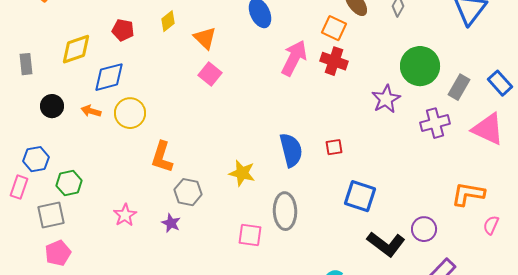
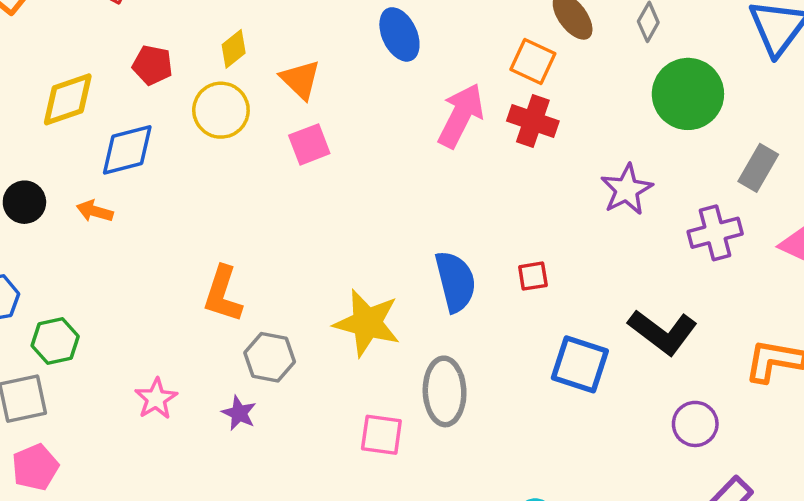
green circle: (420, 66) -> (688, 94), moved
pink square: (210, 74) -> (309, 144), turned 30
yellow circle: (130, 113) -> (221, 110), moved
yellow star: (242, 173) -> (367, 323), size x1.4
black L-shape: (386, 244) -> (663, 332), moved

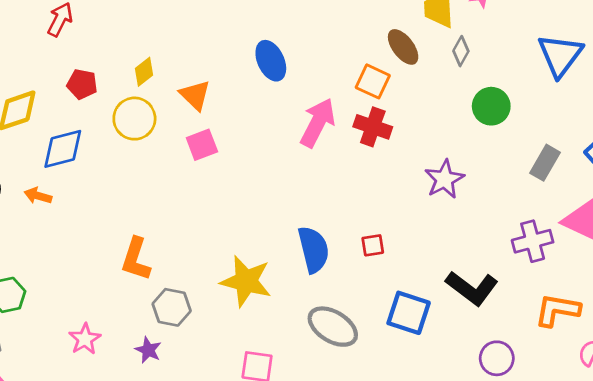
green circle: (688, 94) -> (491, 106), size x0.7
purple cross: (715, 233) -> (533, 241), moved
gray ellipse: (445, 391) -> (333, 327), moved, turned -57

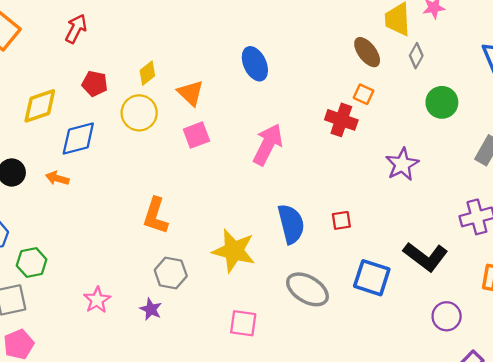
orange square: (373, 81) -> (364, 94), moved, size x0.7
pink arrow: (318, 123) -> (268, 144), moved
orange L-shape: (136, 259) -> (156, 216), moved

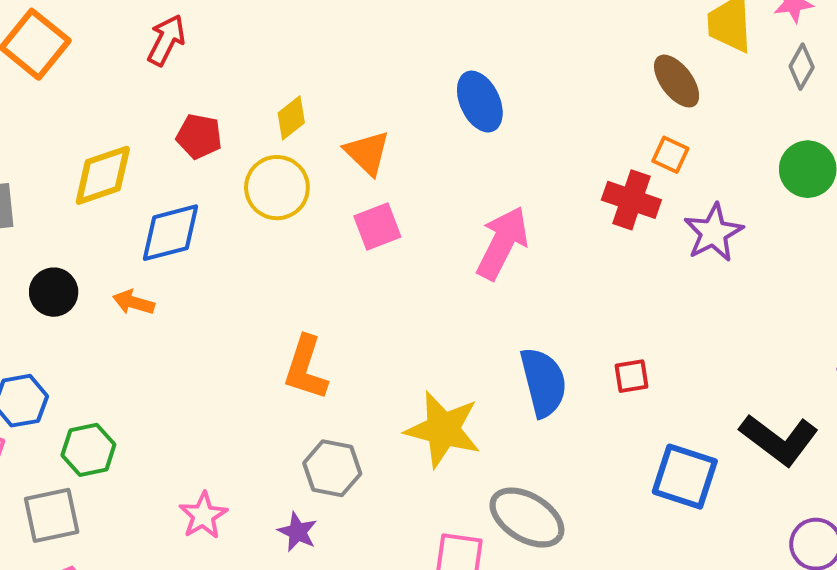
gray diamond: (416, 56) -> (802, 67), moved
purple star: (402, 164) -> (713, 233), moved
gray ellipse: (307, 289) -> (527, 518), moved

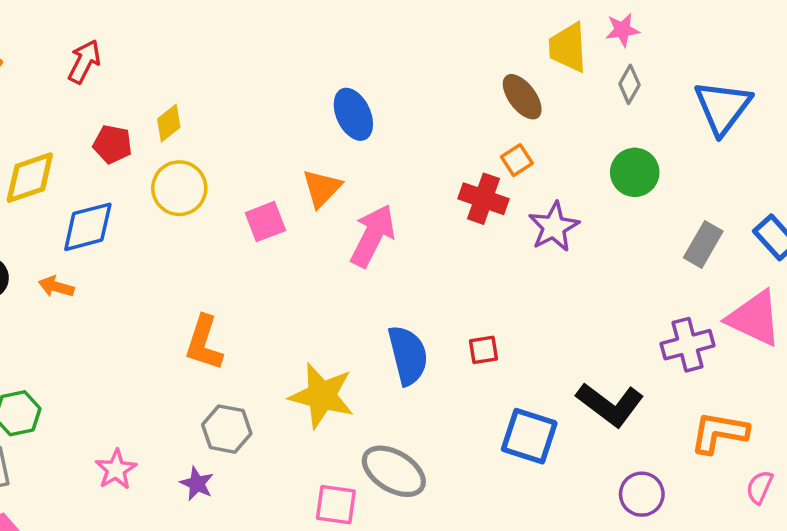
yellow diamond: (291, 118) -> (169, 123), moved
orange triangle: (367, 153) -> (322, 188), moved, turned 30
orange square: (670, 155) -> (517, 160), turned 32

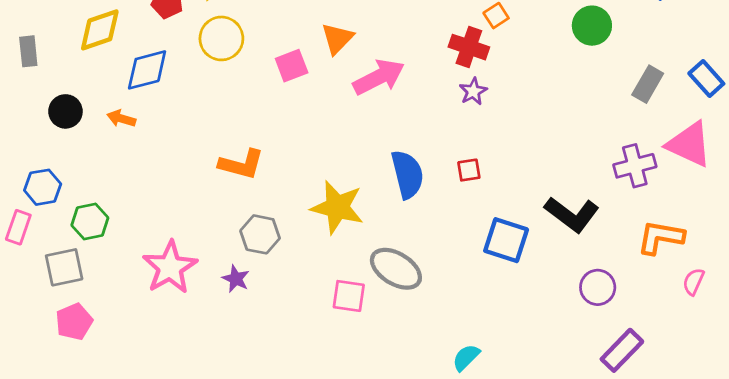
purple star: (554, 227) -> (473, 91), moved, size x0.7
pink arrow: (373, 236) -> (379, 77), turned 36
orange L-shape: (204, 343) -> (241, 164), turned -93
pink star: (116, 470) -> (170, 267), size x1.6

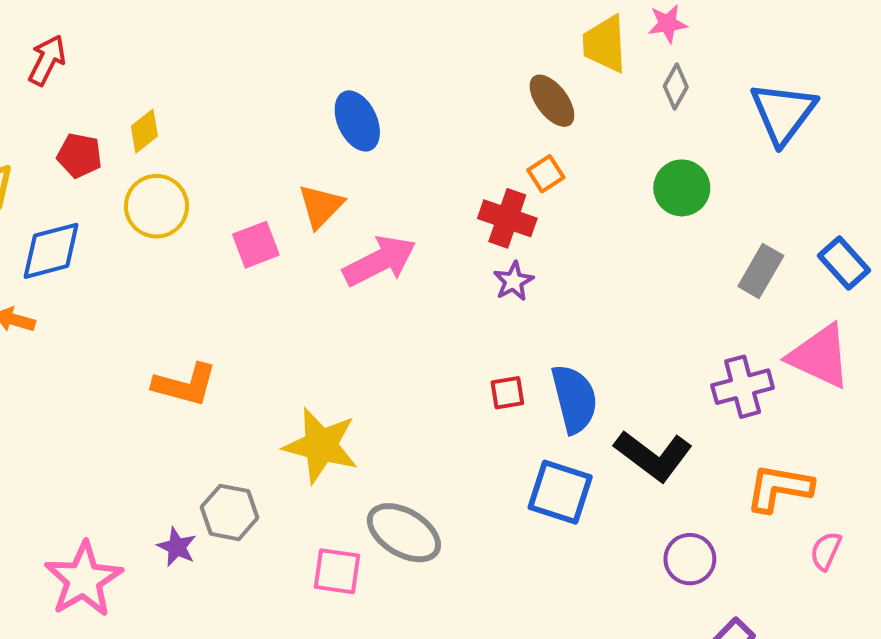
blue semicircle: (407, 174) -> (574, 399), moved
gray hexagon: (260, 234) -> (229, 512), moved
pink star: (170, 267) -> (83, 579), moved

